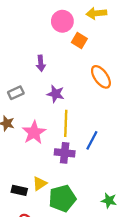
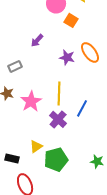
purple arrow: (41, 63) -> (37, 40), turned 48
purple star: (56, 94) -> (67, 57), moved
purple cross: (65, 153) -> (58, 119), turned 36
black rectangle: (19, 190) -> (12, 158), moved

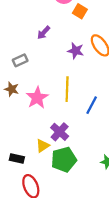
purple cross: (58, 119) -> (60, 132), moved

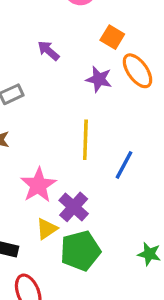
orange square: (80, 11) -> (112, 37), moved
purple arrow: (44, 33) -> (48, 51), turned 88
pink star: (37, 98) -> (38, 185), moved

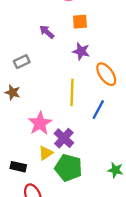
orange square: (112, 37) -> (80, 22), moved, turned -35
orange ellipse: (138, 71) -> (106, 74), moved
green pentagon: (80, 251) -> (69, 168), turned 30

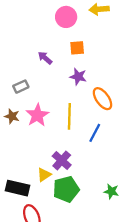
pink star: (40, 123) -> (37, 115), moved
black rectangle: (18, 167) -> (18, 188), size x1.5
green pentagon: (69, 168) -> (66, 189), turned -30

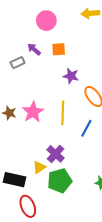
pink circle: (66, 17) -> (46, 21), moved
orange square: (77, 48) -> (59, 49), moved
purple arrow: (45, 58) -> (34, 49), moved
gray rectangle: (21, 87) -> (18, 63), moved

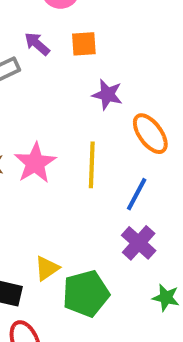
purple cross: (56, 154) -> (139, 243), moved

